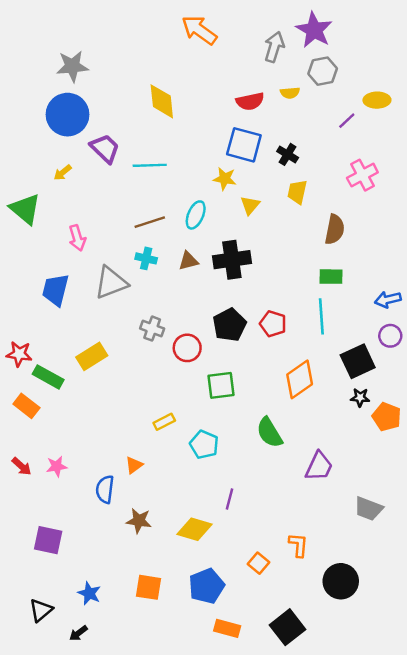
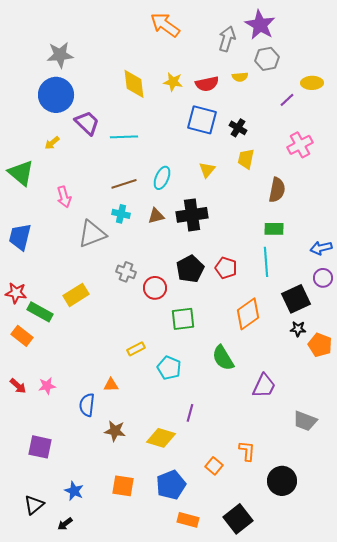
yellow star: (225, 179) -> (173, 82), moved
blue trapezoid: (55, 290) -> (20, 237), moved
orange triangle: (134, 465) -> (111, 385), turned 35

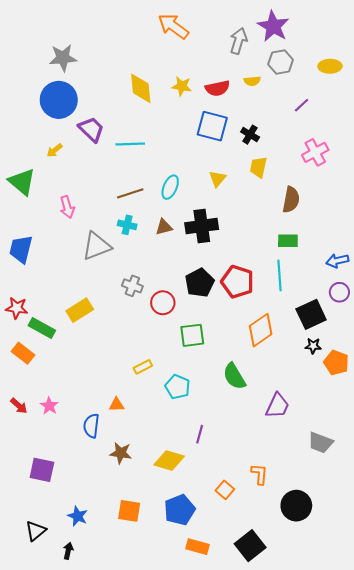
yellow ellipse: (312, 83) -> (330, 66), moved
red pentagon: (226, 268) -> (237, 282), size x1.4
pink star: (47, 386) -> (49, 406), turned -30
black arrow: (65, 524) -> (68, 551), turned 140

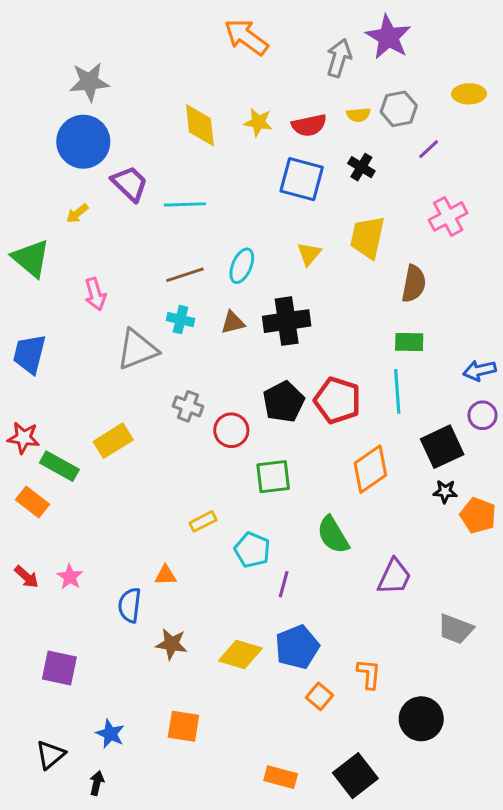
gray hexagon: (281, 62) -> (399, 109), moved
black cross: (250, 135) -> (361, 167), moved
yellow trapezoid: (258, 167) -> (367, 237), size x1.4
purple line: (200, 434) -> (284, 584), moved
blue pentagon: (180, 510) -> (297, 647), moved

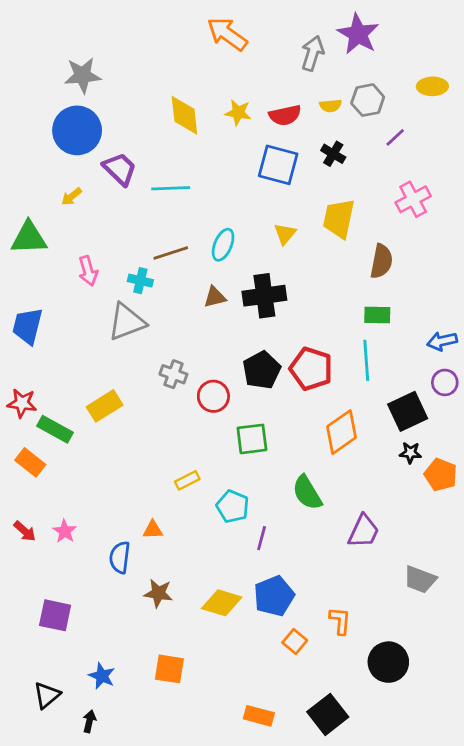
green triangle: (31, 258) -> (29, 238), turned -42
cyan cross: (180, 320) -> (140, 281), moved

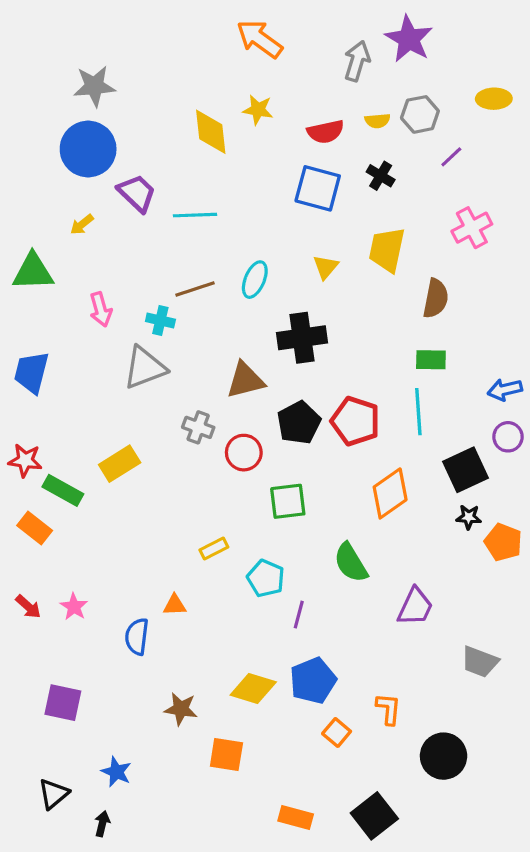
yellow star: (238, 113) -> (258, 110), moved
brown triangle: (215, 297) -> (245, 380), moved, size x1.5
brown star: (158, 593) -> (181, 709), moved
orange square: (169, 669) -> (226, 755), moved

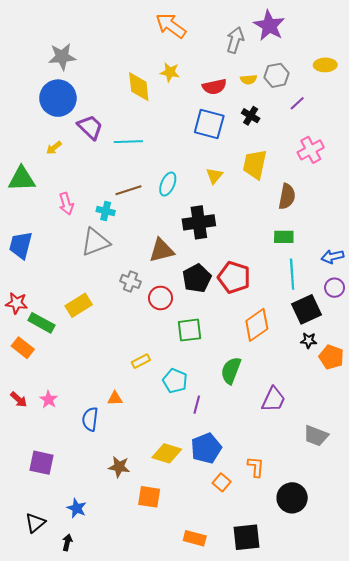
cyan line: (418, 412) -> (292, 274), moved
green semicircle: (351, 563) -> (231, 370), turned 52
black square: (374, 816) -> (246, 537), turned 32

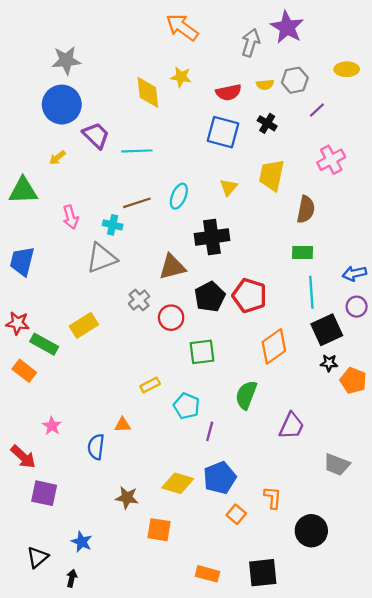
gray cross: (130, 281) -> (139, 300), turned 30
red arrow: (19, 399) -> (23, 457), moved, size x1.4

